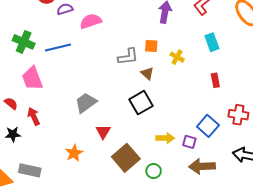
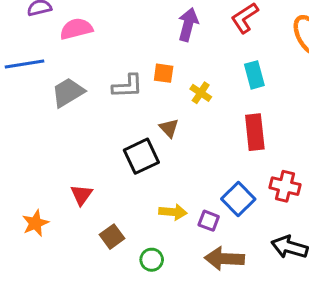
brown triangle: (147, 73) -> (169, 128), moved
red rectangle: (215, 80) -> (255, 132), size x1.6
gray trapezoid: (86, 103) -> (68, 92), moved
brown square: (126, 158) -> (112, 237), size x0.6

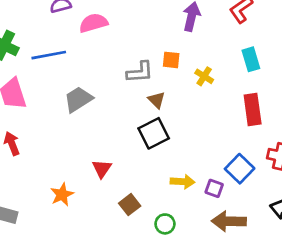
gray trapezoid: (68, 92) -> (78, 99), moved
brown triangle: (169, 128) -> (157, 100), moved

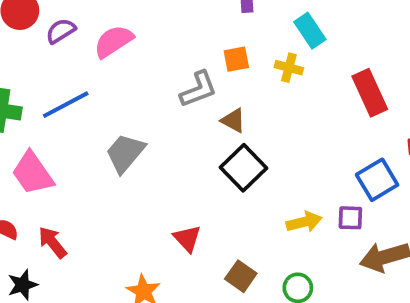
cyan rectangle: (251, 59) -> (310, 31), moved
blue square: (240, 169) -> (377, 180), turned 32

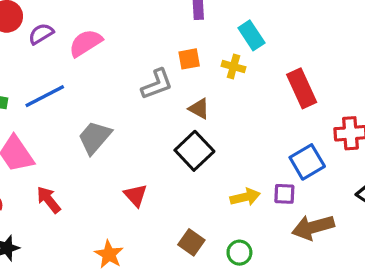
brown triangle: (233, 120) -> (199, 109), moved
red triangle: (187, 238) -> (136, 195), moved
red arrow: (52, 242) -> (49, 200), moved

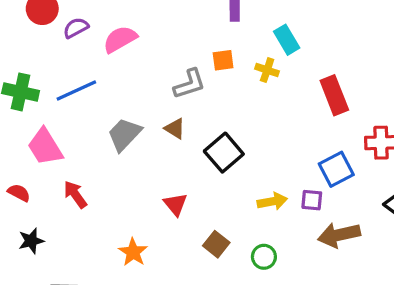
brown triangle: (199, 109) -> (175, 129), moved
red triangle: (136, 195) -> (175, 204), moved

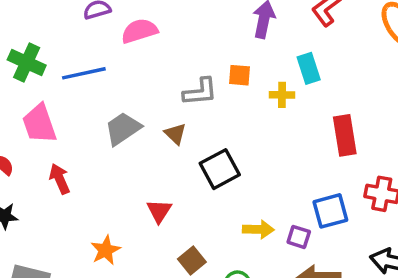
yellow cross: (267, 70) -> (282, 95), turned -30

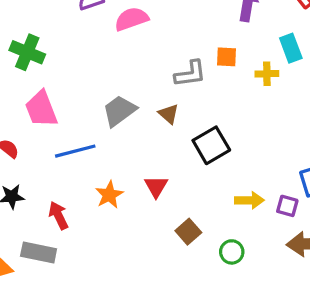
blue line: (84, 73) -> (75, 151), moved
red arrow: (60, 179) -> (58, 215), moved
orange star: (106, 250) -> (109, 195), moved

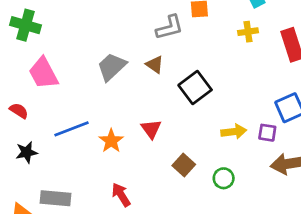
yellow cross: (267, 74) -> (248, 32), moved
blue line: (75, 151) -> (71, 129), moved
red arrow: (58, 215) -> (121, 195), moved

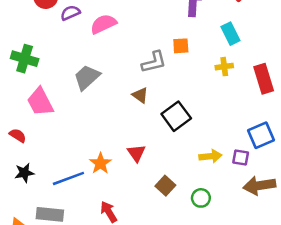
gray trapezoid: (112, 67) -> (87, 77), moved
blue line: (71, 129) -> (68, 178), moved

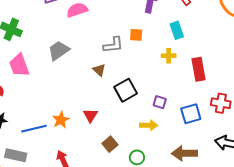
purple square: (241, 157) -> (160, 102), moved

